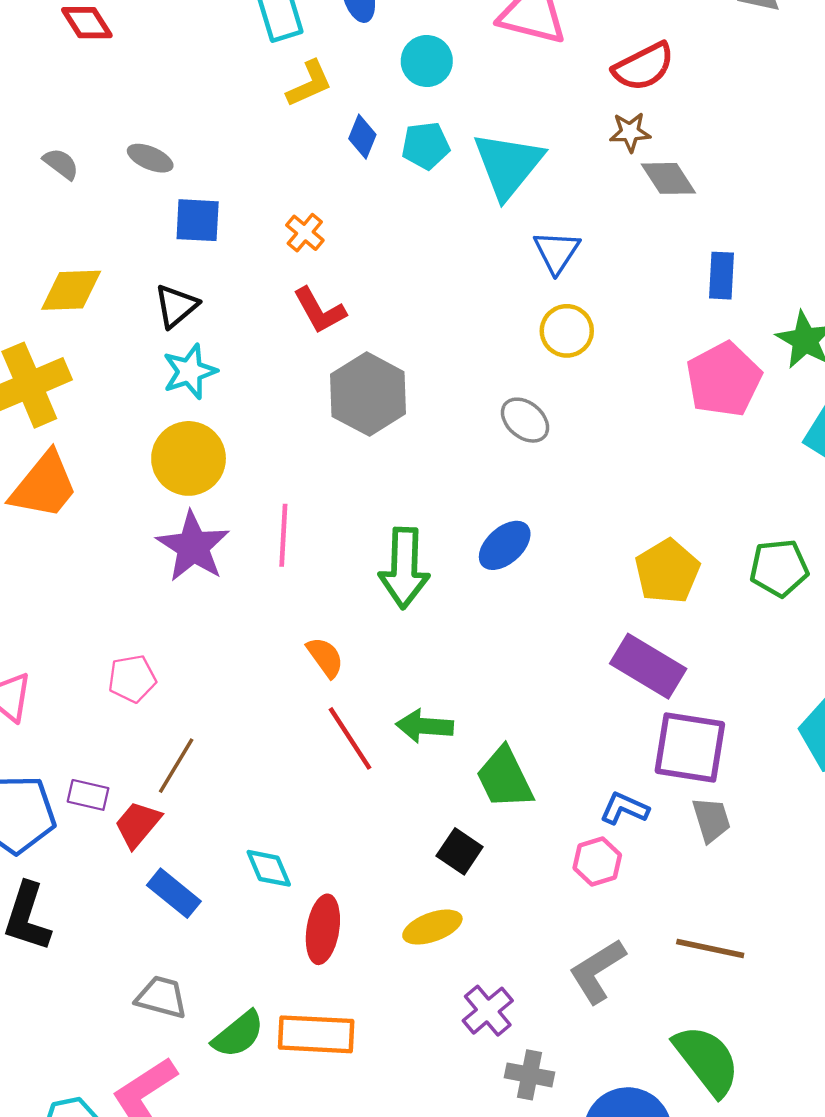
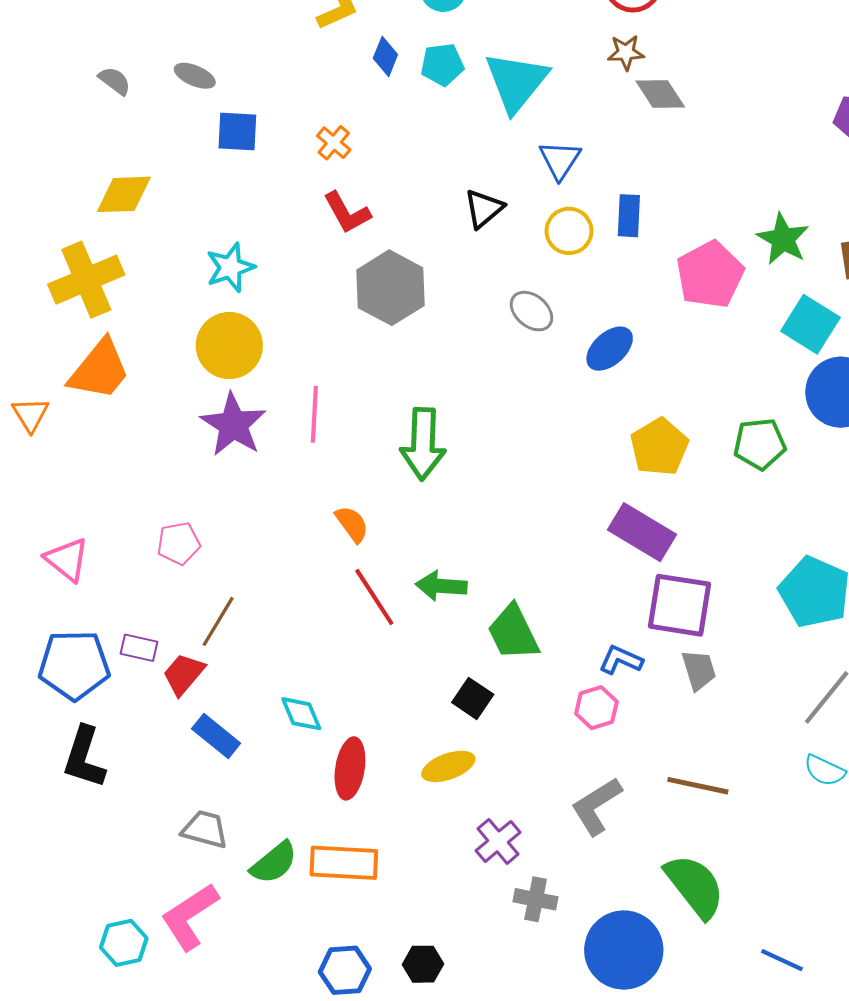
blue rectangle: (721, 276) -> (629, 216), moved
black triangle: (176, 306) -> (484, 209), moved
blue ellipse: (505, 545) -> (610, 349), moved

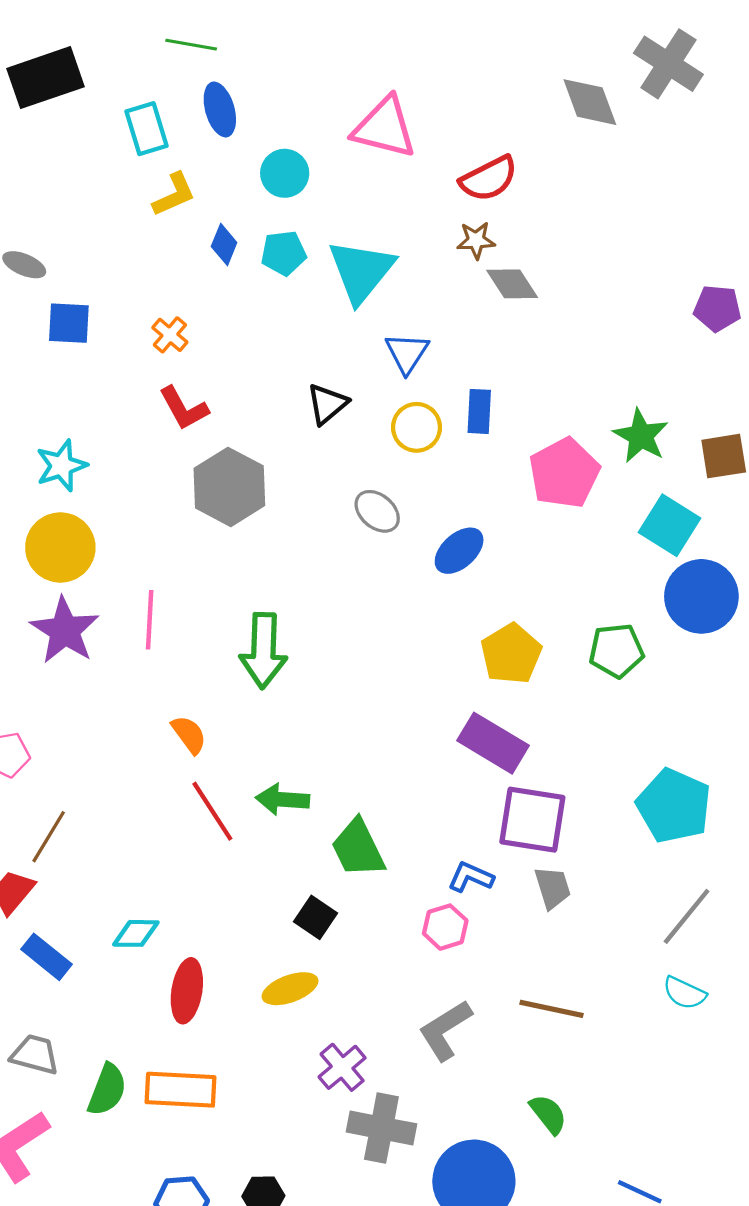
cyan diamond: (301, 714) -> (136, 933), turned -66
green semicircle: (274, 863) -> (107, 1090), turned -30
green semicircle: (695, 886) -> (548, 1114), size x0.6
gray cross: (536, 899) -> (381, 1128), size x1.5

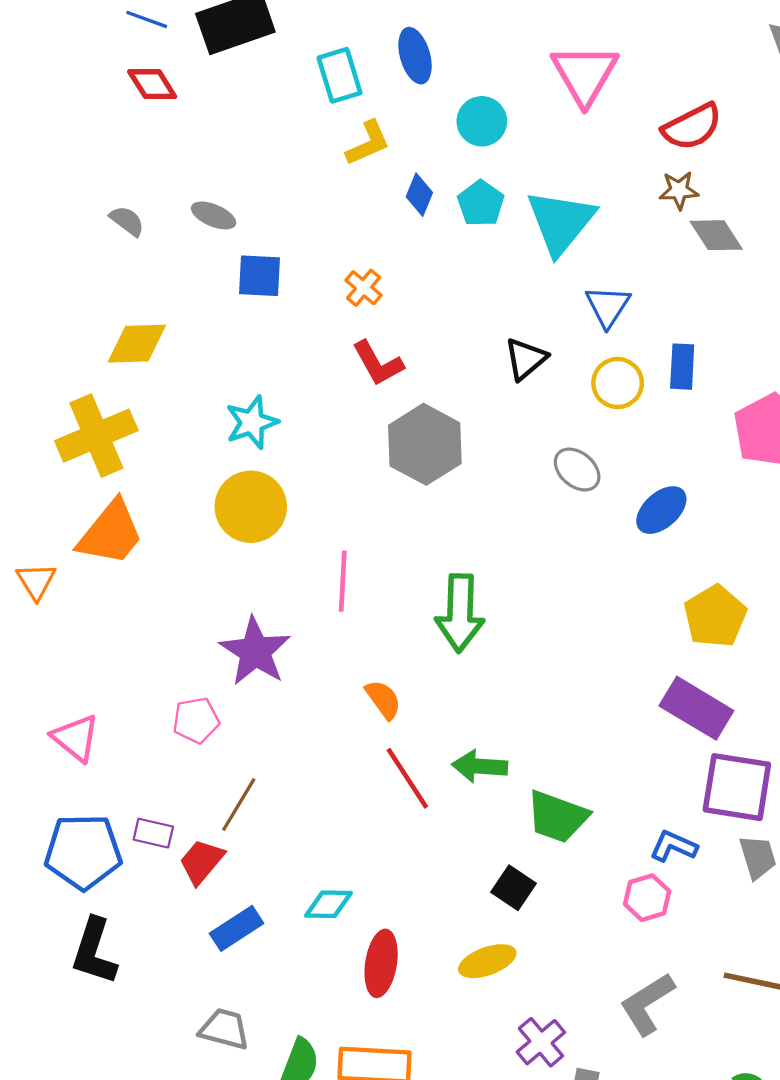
pink triangle: (385, 128) -> (585, 74), turned 46
cyan pentagon: (284, 253) -> (481, 203), turned -30
purple star: (65, 630) -> (255, 651), moved
green trapezoid: (358, 848) -> (557, 817), turned -44
blue rectangle: (47, 957) -> (237, 928), turned -72

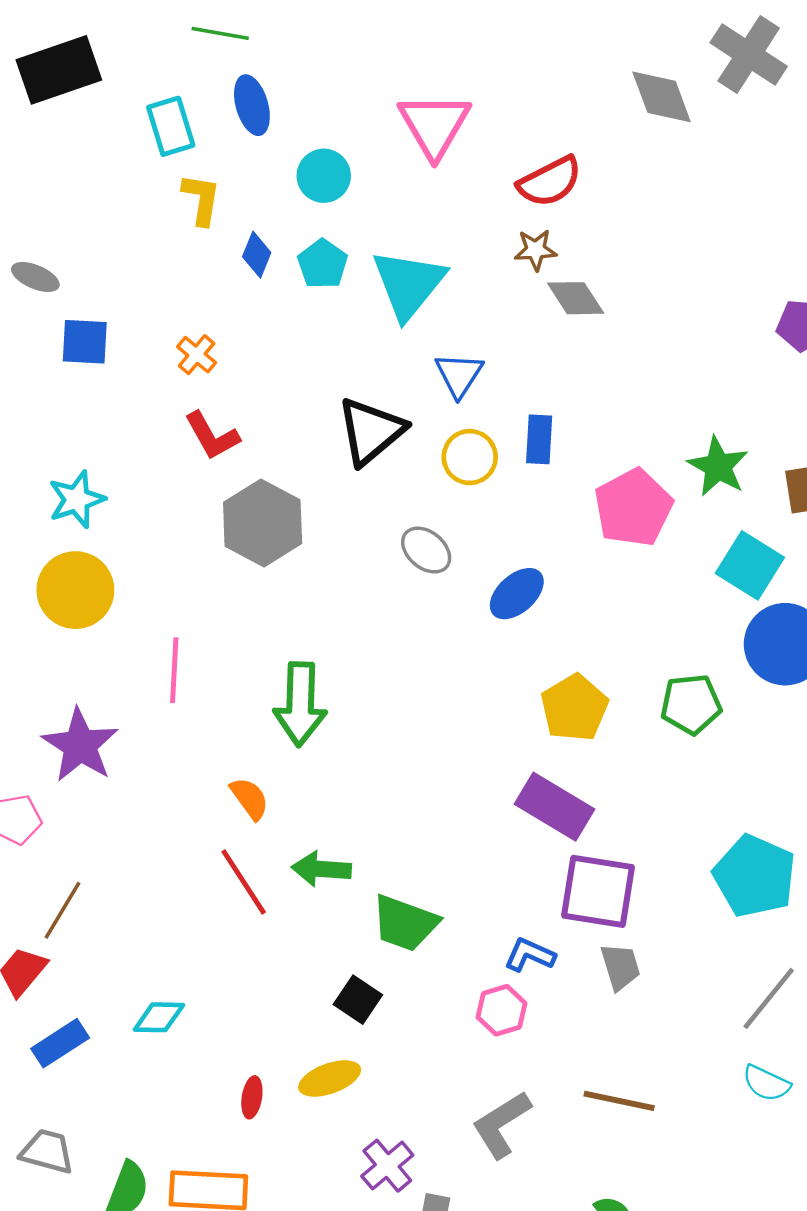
yellow L-shape: (368, 143) -> (201, 199), turned -57
black triangle: (526, 359) -> (371, 431), size x1.5
orange semicircle: (383, 699) -> (250, 798), moved
red ellipse: (381, 963) -> (252, 1097), moved, size x0.6

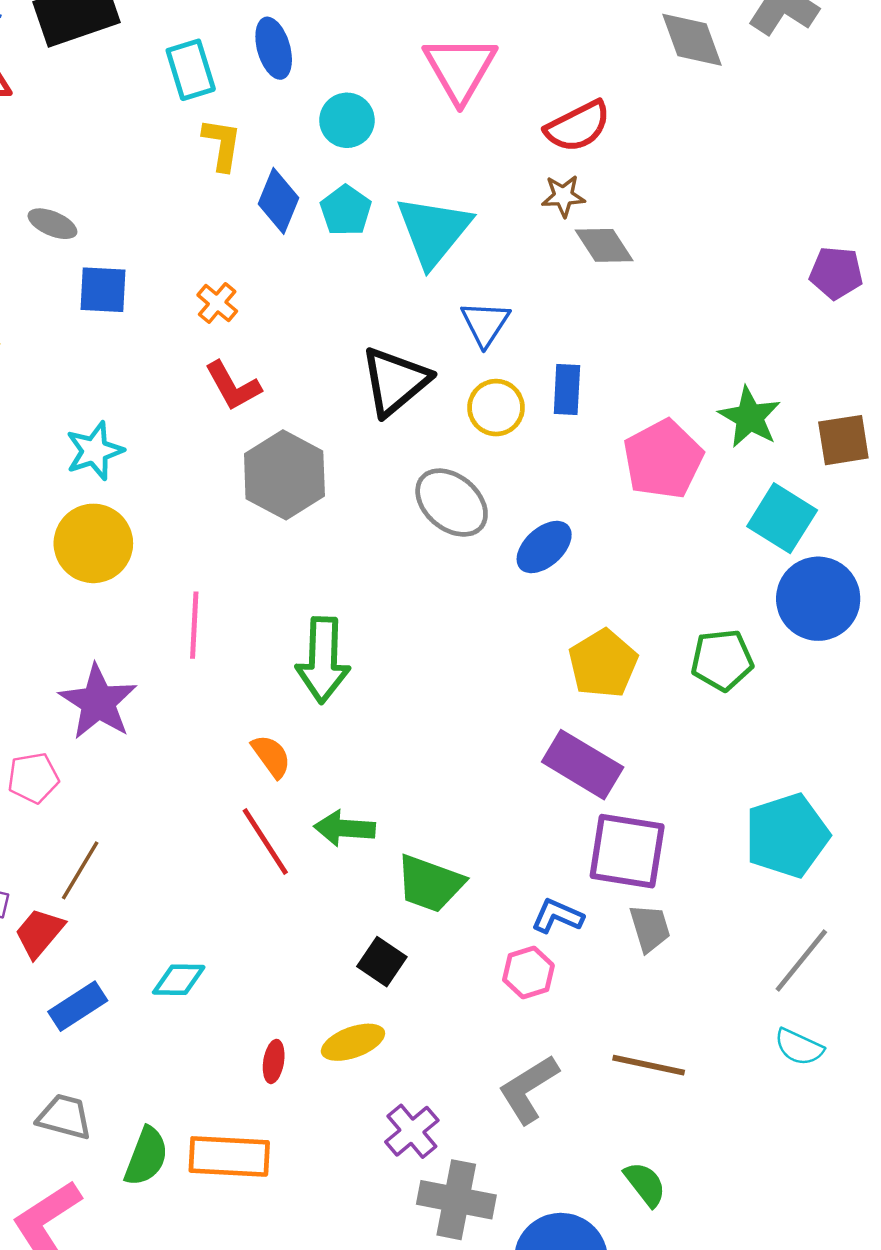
blue diamond: (257, 255) -> (278, 201), size x1.4
gray ellipse: (426, 550) -> (452, 503), size x1.4
cyan pentagon: (755, 876) -> (787, 835), turned 30

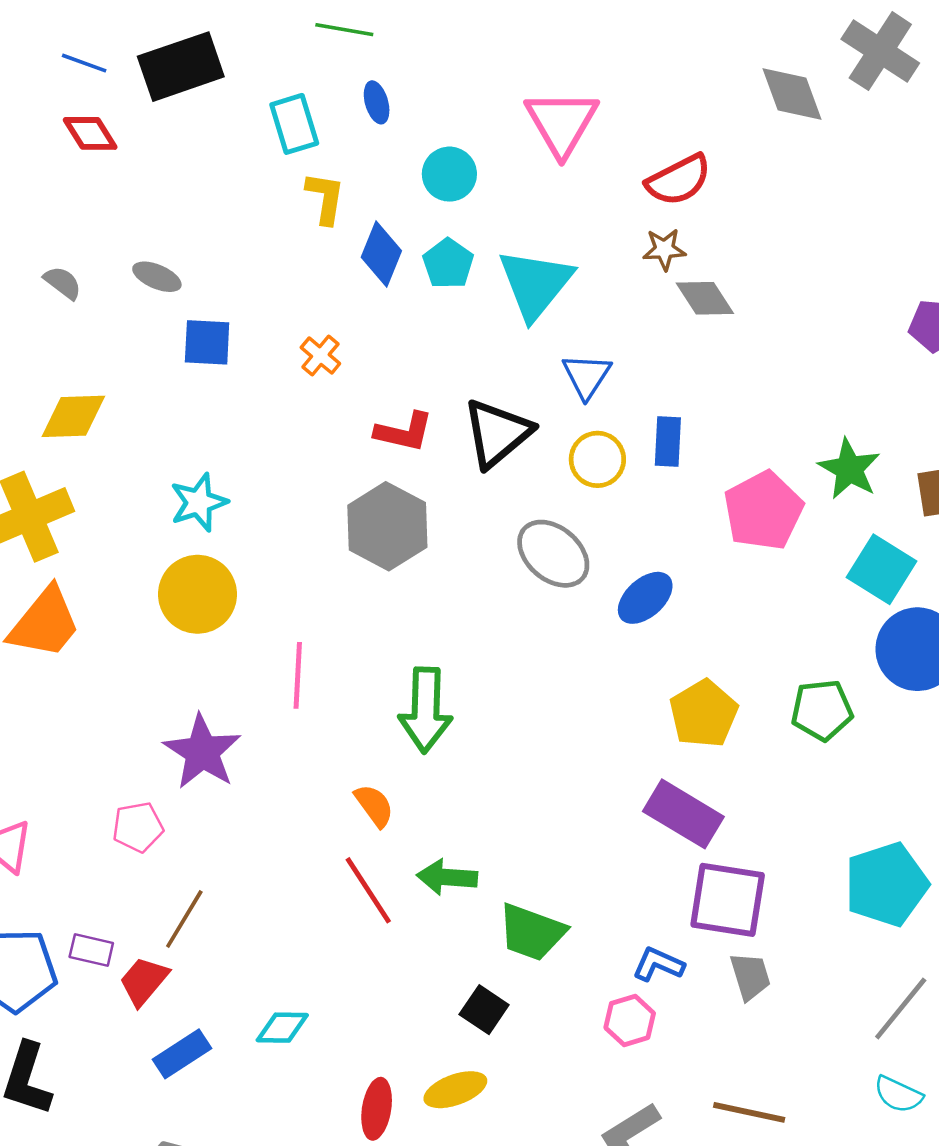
blue ellipse: (274, 48) -> (377, 102), size x0.7
red L-shape: (233, 386) -> (404, 432), moved, turned -48
red ellipse: (274, 1061) -> (377, 1109), size x1.4

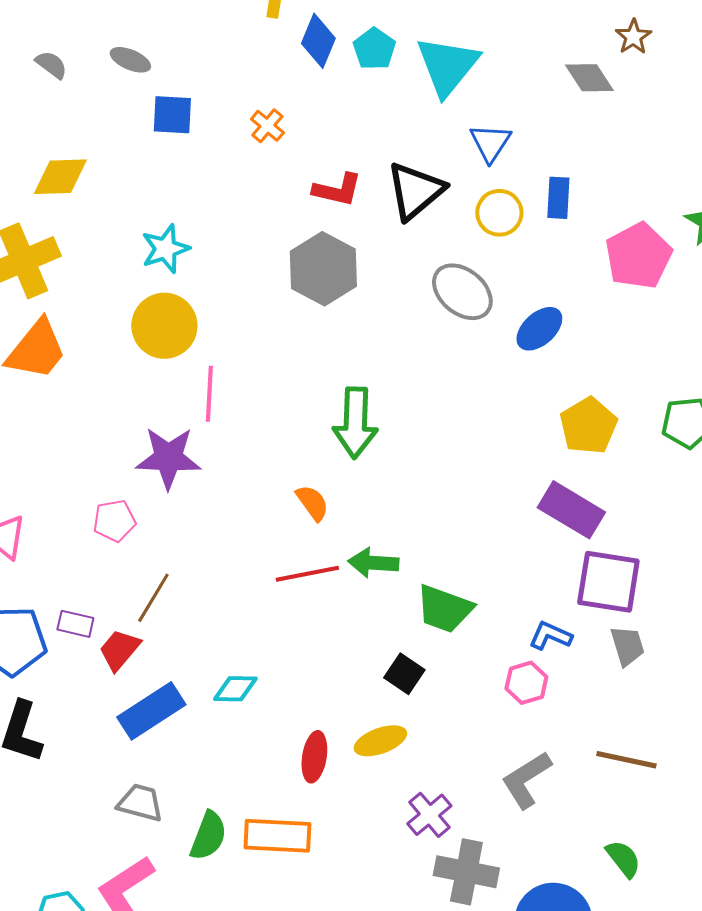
brown star: (664, 249) -> (633, 37), moved, turned -30
pink line: (298, 675) -> (209, 394), moved
purple star: (202, 752) -> (168, 458), turned -30
red line: (368, 890) -> (307, 574), turned -68
blue rectangle: (182, 1054) -> (151, 711), size x1.4

